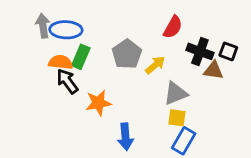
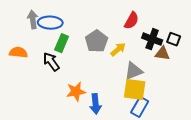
orange semicircle: (61, 62) -> (18, 52), moved
orange star: (98, 103) -> (76, 92), moved
yellow square: (177, 118) -> (135, 89), size x1.6

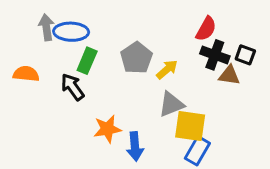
red semicircle: (131, 21) -> (206, 29), moved
gray triangle: (134, 71) -> (171, 104), moved

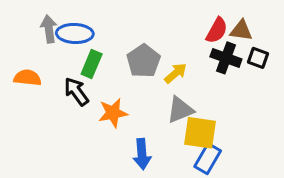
brown triangle: (229, 75) -> (241, 30), moved
orange star: (107, 129) -> (113, 113), moved

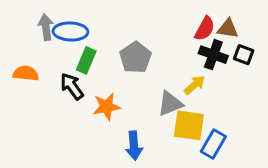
yellow arrow: (176, 73) -> (195, 85), moved
blue rectangle: (208, 159) -> (213, 144), moved

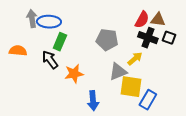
gray pentagon: (135, 57) -> (107, 40), moved, turned -30

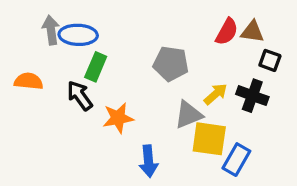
black cross: (148, 38) -> (252, 96), moved

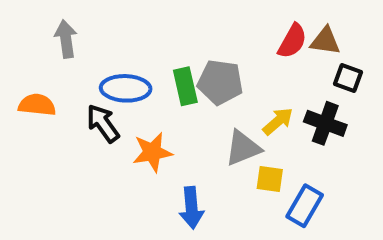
blue ellipse: (78, 35) -> (126, 88), moved
green rectangle: (96, 67) -> (185, 86), moved, turned -36
yellow square: (209, 139) -> (270, 179), size x0.6

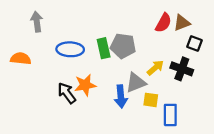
brown triangle: (325, 41) -> (182, 23), turned -30
black arrow: (103, 123) -> (67, 93), moved
blue rectangle: (305, 206) -> (170, 115), turned -30
blue arrow: (191, 208) -> (121, 97), moved

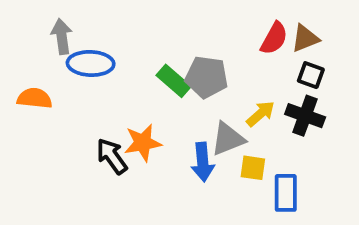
black square: (194, 44) -> (311, 75), moved
green rectangle: (104, 48) -> (174, 81), turned -36
blue ellipse: (70, 49) -> (91, 63), moved

